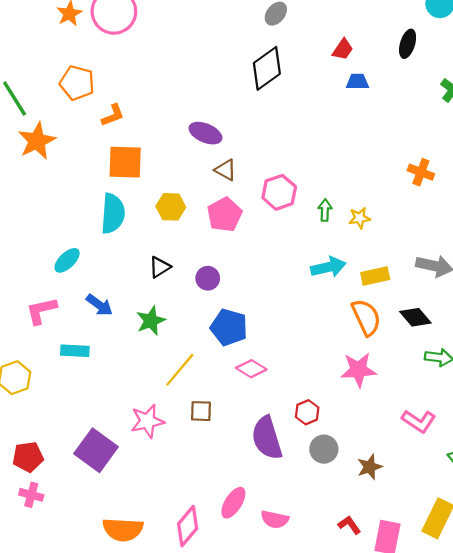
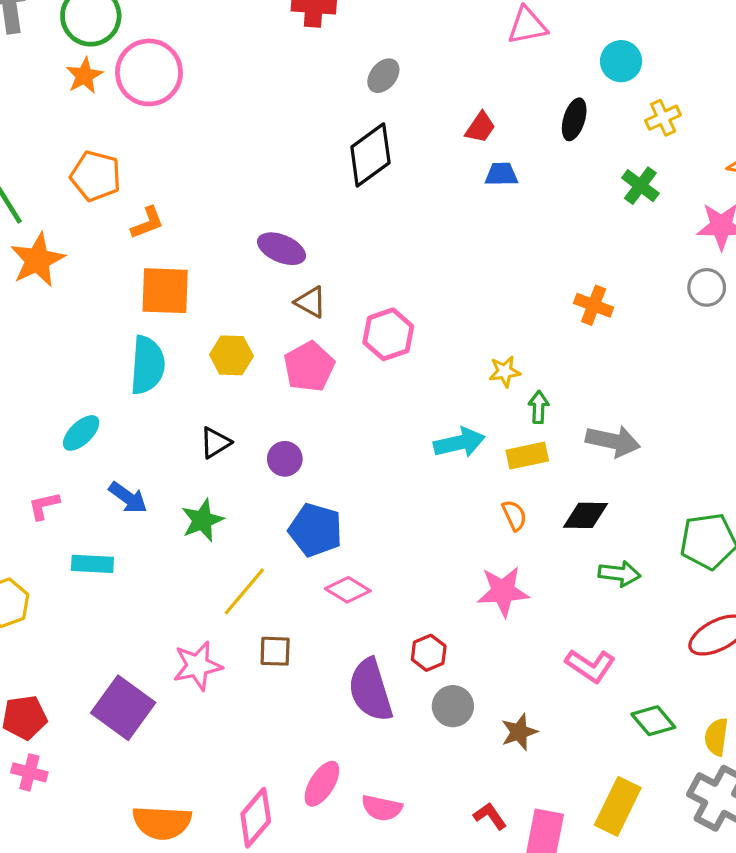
green arrow: (325, 210) -> (539, 407), moved
pink L-shape: (41, 311) -> (44, 506), size x0.7
orange semicircle: (366, 317) -> (514, 515), size x0.6
black diamond: (415, 317) -> (585, 515), turned -48

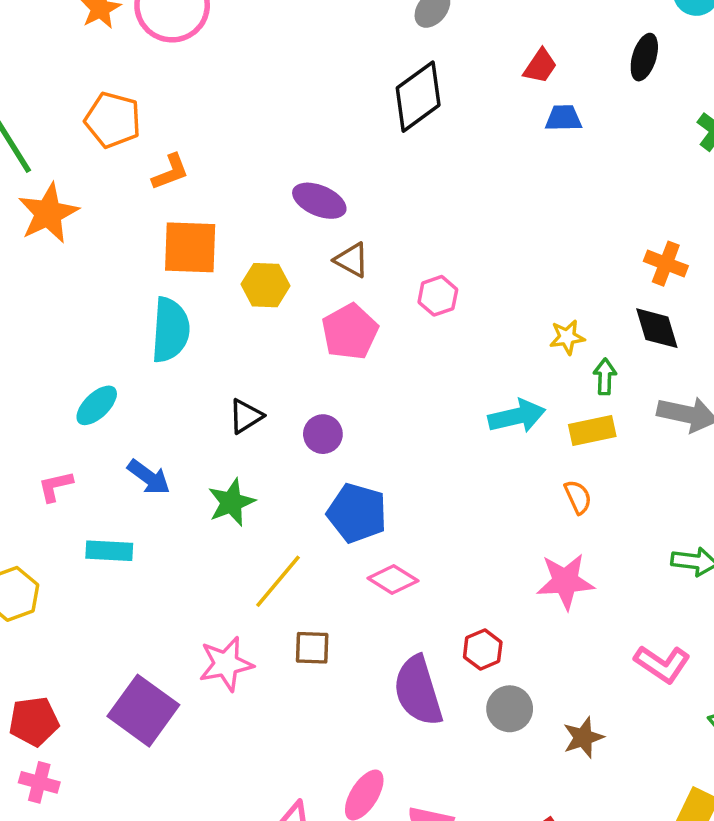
pink hexagon: (388, 334) -> (438, 296), size x0.7
yellow hexagon: (231, 355) -> (265, 285), moved
black diamond: (585, 515) -> (657, 328), moved, turned 72

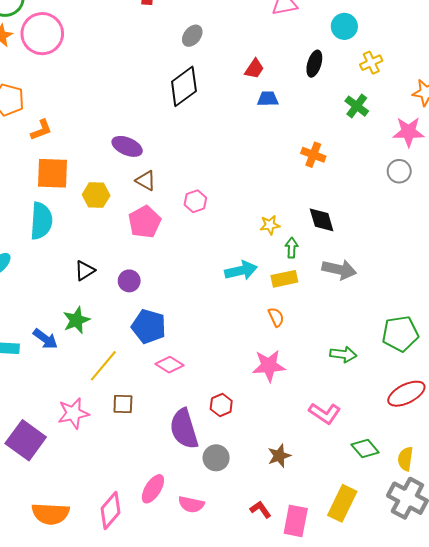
orange cross: (666, 264) -> (313, 155), moved
blue arrow: (149, 477) -> (45, 339), moved
gray circle: (510, 709) -> (216, 458), moved

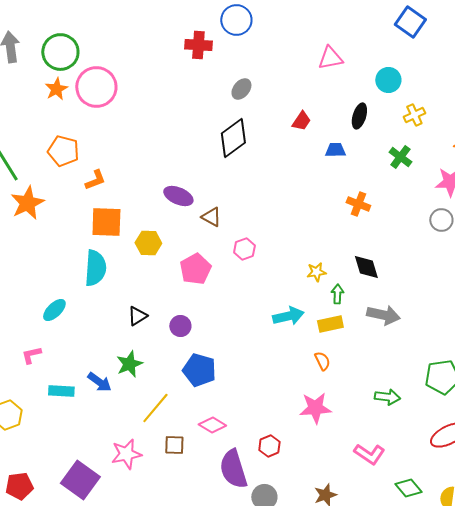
blue trapezoid: (268, 99) -> (335, 150), moved
brown triangle: (146, 181) -> (211, 217), moved
pink diamond: (169, 365) -> (212, 425), moved

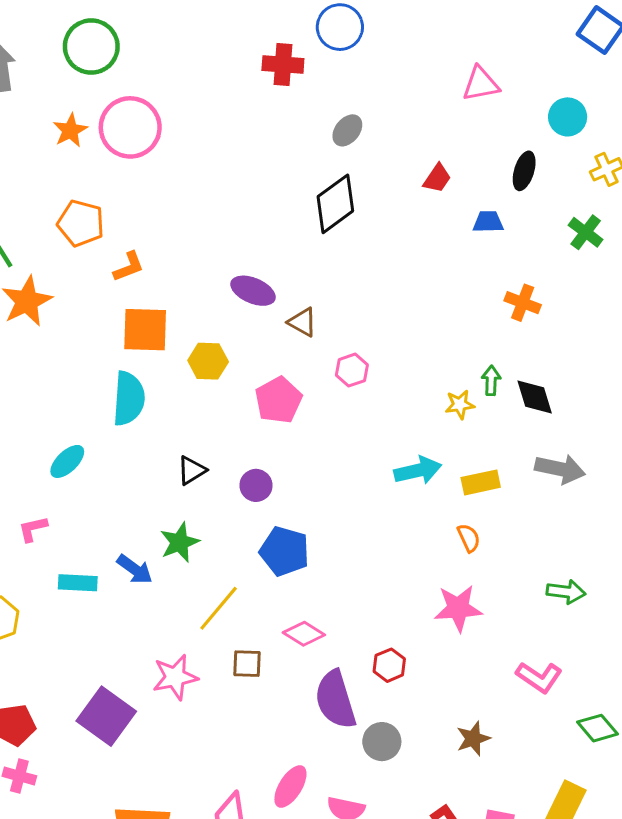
green circle: (60, 52) -> (91, 47), moved
green arrow: (337, 294) -> (491, 381), moved

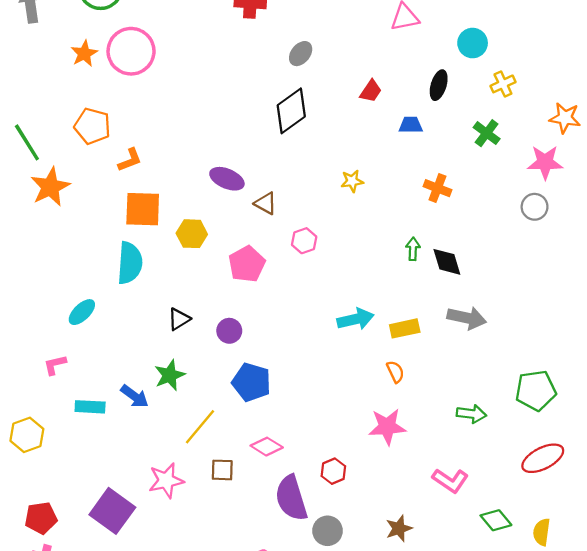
yellow star: (460, 405) -> (352, 181), moved

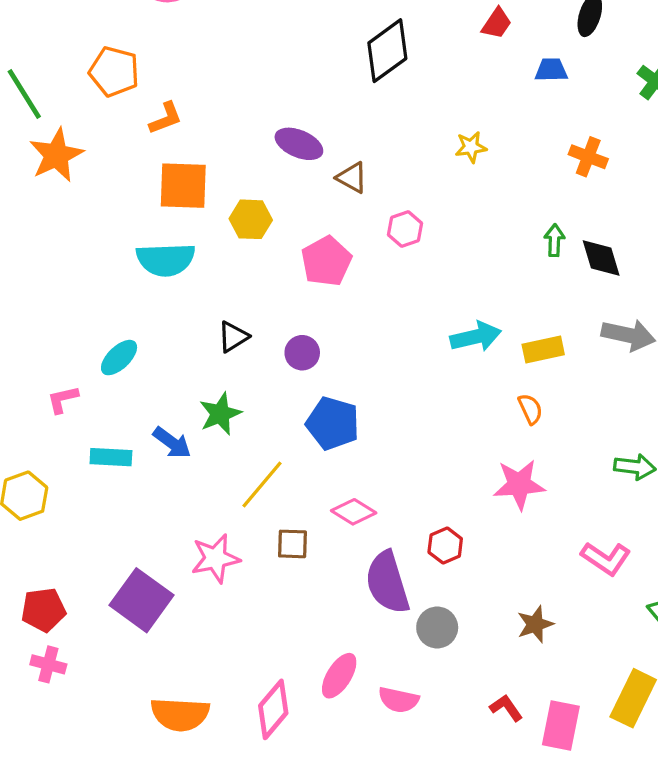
cyan semicircle: (130, 263) -> (166, 260), turned 84
cyan ellipse: (82, 312) -> (119, 358), moved

